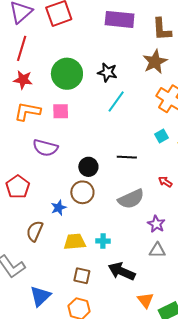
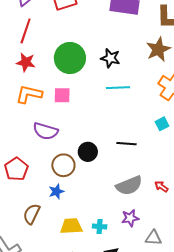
cyan line: (116, 102) -> (118, 88), turned 50
red arrow: (165, 182) -> (161, 186), moved
brown circle: (82, 192) -> (63, 165), moved
purple star: (156, 224) -> (130, 218), moved, turned 30

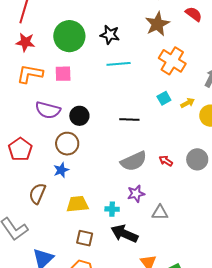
black circle: (88, 152) -> (79, 116), moved
cyan cross: (100, 226) -> (112, 209), moved

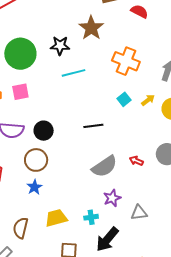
brown star: (157, 24) -> (91, 28), moved
brown semicircle: (37, 194) -> (21, 228), moved
black arrow: (124, 234) -> (107, 239), turned -64

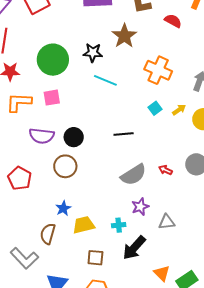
cyan line: (74, 73) -> (105, 80), turned 35
blue star: (34, 187) -> (63, 208), moved

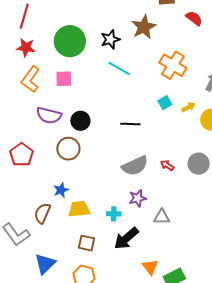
black star: (93, 53) -> (110, 39), turned -30
orange L-shape: (19, 102) -> (31, 79), turned -64

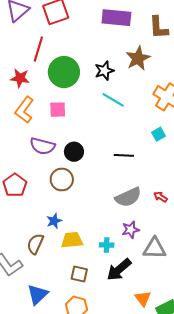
red line: (24, 16) -> (38, 49), moved
gray triangle: (162, 217) -> (155, 248), size x1.4

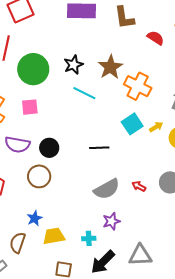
brown star: (138, 58) -> (110, 67), moved
cyan square: (159, 134) -> (132, 124), size x1.5
gray triangle: (155, 248) -> (140, 255), moved

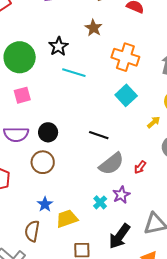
brown star: (110, 67) -> (93, 28), moved, size x0.7
yellow arrow: (156, 127) -> (154, 122), moved
black line: (99, 148) -> (99, 135), moved, turned 30
red arrow: (139, 186) -> (140, 167), moved, turned -72
cyan cross: (89, 238) -> (100, 202), moved, turned -32

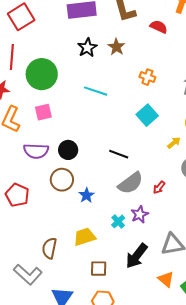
black star: (59, 46) -> (87, 48), moved
orange cross: (125, 57) -> (147, 77), size x0.6
blue star: (45, 204) -> (87, 195), moved

